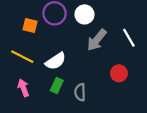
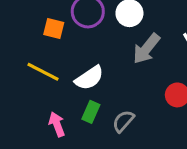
pink arrow: (23, 88) -> (57, 124), moved
gray semicircle: (80, 92) -> (123, 121), turned 42

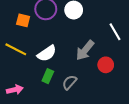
gray arrow: (146, 49) -> (85, 50), moved
pink arrow: (57, 124) -> (15, 90), moved, turned 98

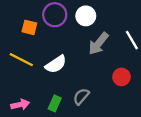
gray arrow: (85, 50) -> (98, 44), moved
green rectangle: (48, 76) -> (55, 103), moved

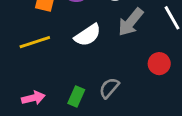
yellow line: (21, 60) -> (35, 42), turned -45
white semicircle: (56, 64) -> (88, 35), moved

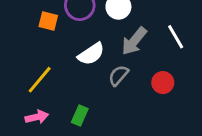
yellow line: (35, 42) -> (40, 80), moved, turned -32
gray semicircle: (109, 88) -> (118, 75), moved

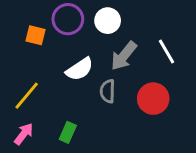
gray semicircle: (118, 75) -> (108, 91), turned -40
red circle: (163, 83) -> (153, 99), size x1.4
pink arrow: (37, 117) -> (24, 134), turned -40

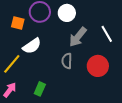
white semicircle: (80, 69) -> (32, 46), moved

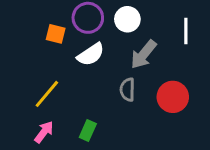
white line: (107, 34) -> (186, 31), moved, turned 30
white semicircle: (32, 46) -> (91, 54), moved

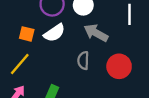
orange square: (56, 34) -> (27, 34), moved
gray arrow: (143, 54) -> (96, 33), turned 80

